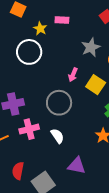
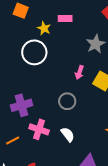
gray circle: (59, 103) -> (67, 101), size x0.7
pink cross: (29, 129) -> (39, 129), turned 36

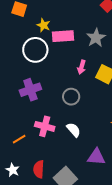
pink rectangle: (65, 19) -> (63, 36), moved, size x1.5
purple cross: (22, 105) -> (30, 90), moved

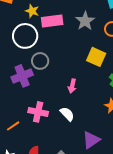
pink arrow: (82, 67) -> (72, 86), moved
gray circle: (71, 97) -> (40, 61), moved
purple triangle: (96, 157) -> (91, 140), turned -36

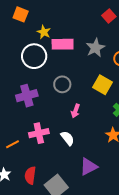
gray circle: (40, 61) -> (62, 84), moved
pink cross: (38, 112) -> (39, 133), turned -30

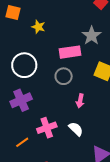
pink rectangle: (63, 44) -> (70, 52), moved
white circle: (34, 56) -> (24, 65), moved
purple cross: (27, 96) -> (21, 100), moved

